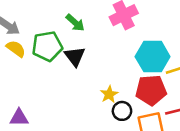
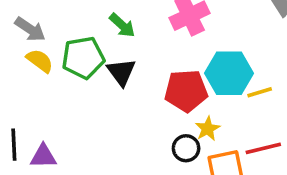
red pentagon: (151, 90) -> (186, 91), moved
yellow star: (109, 94) -> (208, 129), moved

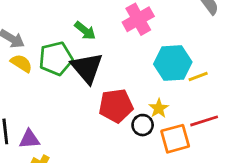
black triangle: (121, 72) -> (87, 68), size x1.4
red pentagon: (186, 91) -> (116, 106), moved

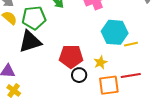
black triangle: (87, 68) -> (30, 41), moved, turned 45
black circle: (143, 125) -> (79, 75), moved

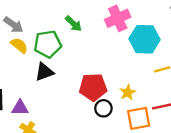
cyan hexagon: (115, 32) -> (145, 39), moved
black triangle: (30, 41) -> (44, 72), size x0.7

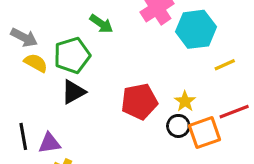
black circle: (103, 108) -> (178, 126), moved

